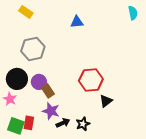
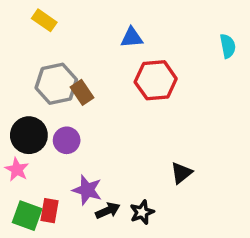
cyan semicircle: (133, 13) -> (228, 46), moved
red hexagon: (91, 80) -> (156, 80), moved
brown rectangle: (48, 91) -> (82, 92), moved

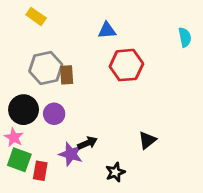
brown rectangle: (82, 92) -> (67, 75), turned 30
black arrow: (108, 211) -> (87, 143), moved
green square: (27, 216) -> (19, 160), moved

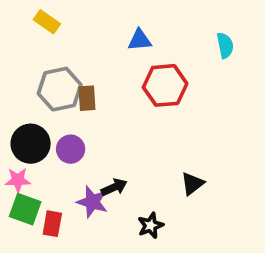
cyan semicircle: (185, 37) -> (225, 45), moved
pink star: (14, 137) -> (18, 180), turned -30

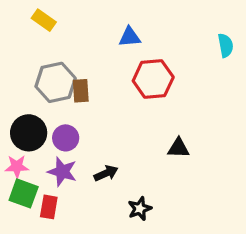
cyan semicircle: (225, 45) -> (226, 45), moved
black triangle: (192, 184) -> (178, 148), moved, turned 40
purple star: (92, 202) -> (62, 172), moved

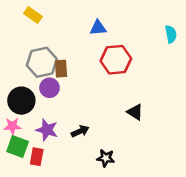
purple circle: (66, 138) -> (49, 88), moved
black triangle: (178, 148) -> (135, 112), turned 30
black star: (140, 209) -> (106, 158), turned 30

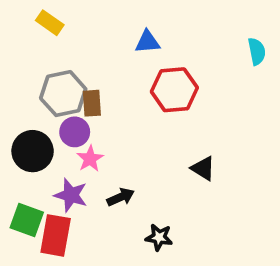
pink star: (12, 126) -> (90, 159), moved, turned -30
red rectangle: (37, 157) -> (56, 235), size x1.5

